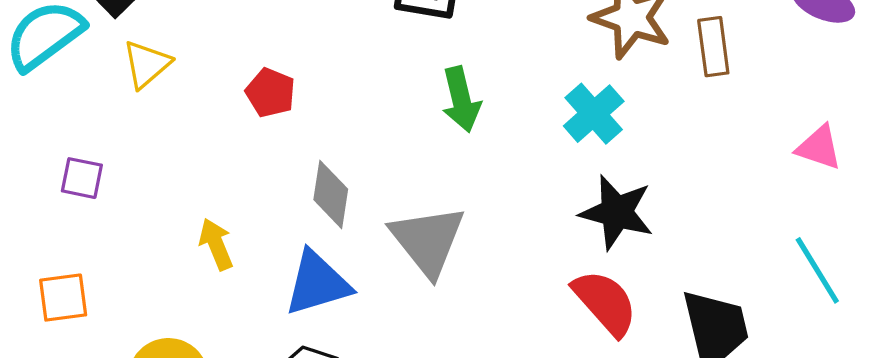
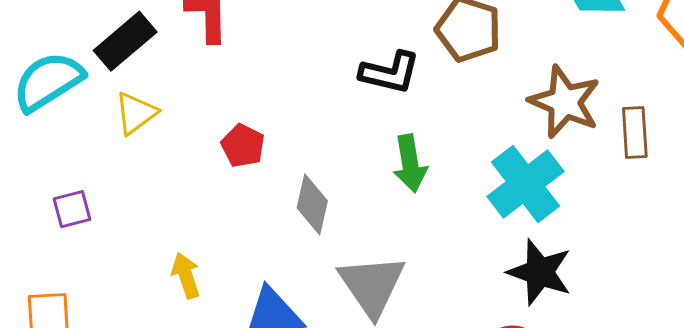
cyan cross: (594, 114) -> (526, 184), size x1.4
purple square: (82, 178) -> (72, 209), turned -30
gray diamond: (331, 194) -> (312, 204), moved

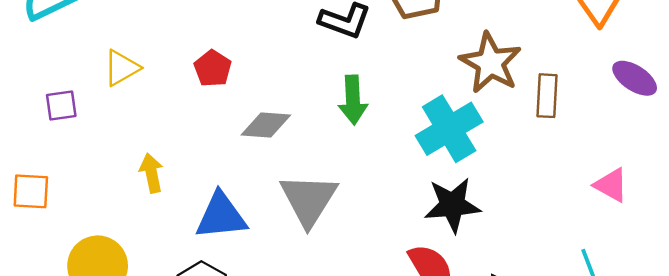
yellow triangle: (136, 113) -> (122, 68), moved
gray diamond: (312, 204) -> (266, 125), turned 75
black star: (540, 272) -> (452, 205), turned -30

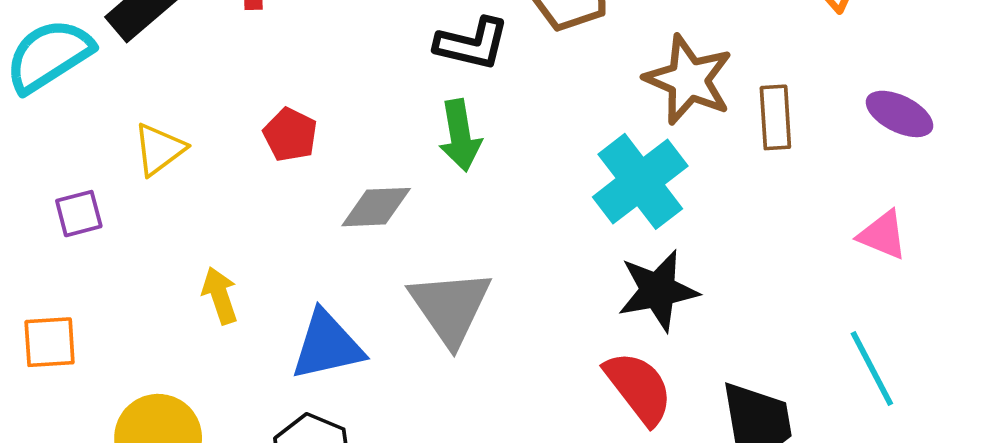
purple ellipse: (635, 78) -> (899, 114), moved
green arrow: (353, 100) -> (460, 135), moved

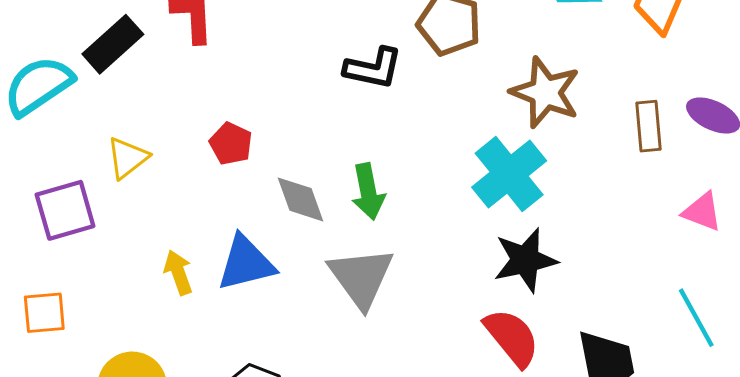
brown rectangle: (775, 117) -> (648, 126), moved
green arrow: (460, 135) -> (368, 192), moved
gray diamond: (376, 207) -> (300, 199), turned 74
purple square: (79, 214) -> (65, 210), size x1.6
blue triangle: (327, 345) -> (246, 263), moved

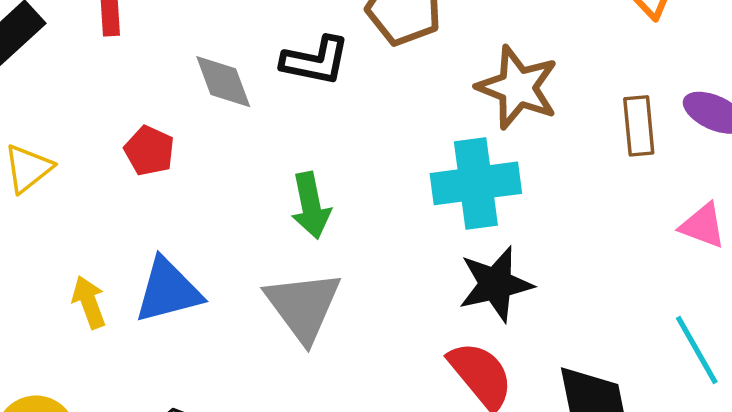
cyan cross: (509, 174) -> (476, 183), turned 32
gray diamond: (300, 199) -> (223, 82), moved

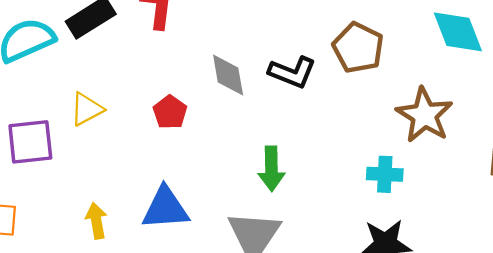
cyan cross: (476, 183) -> (385, 174), size x0.6
yellow arrow: (89, 302) -> (96, 221), moved

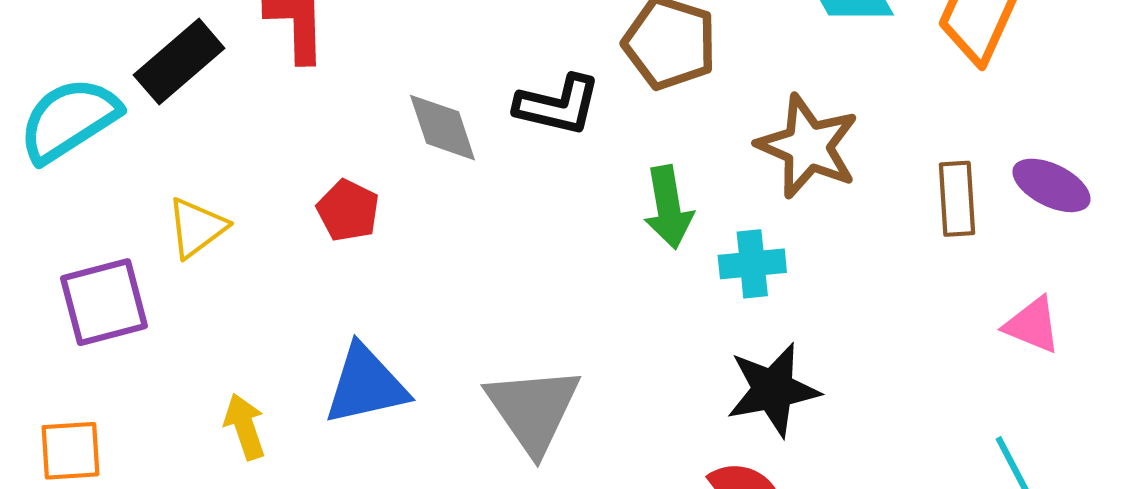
green arrow: (271, 169) -> (668, 207), moved

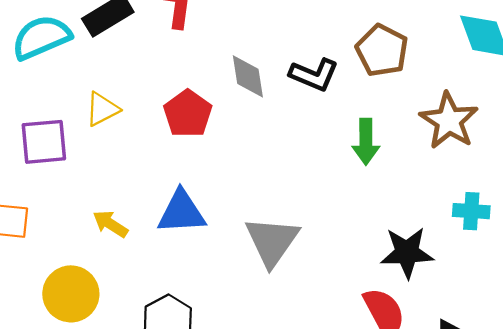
red pentagon: (348, 210) -> (188, 114), size x1.4
cyan cross: (752, 264) -> (471, 211), moved
yellow arrow: (245, 427) -> (110, 224), turned -48

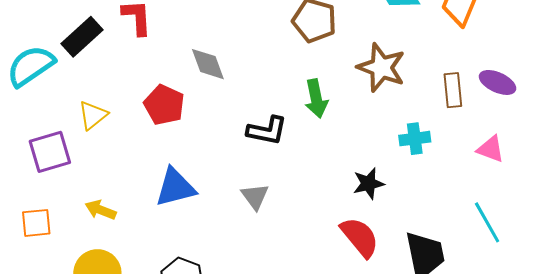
black L-shape: (314, 75) -> (267, 131), moved
yellow arrow: (110, 224) -> (101, 210), moved
gray triangle: (272, 241) -> (255, 196), size x0.6
black star: (407, 253) -> (368, 184), size x0.7

